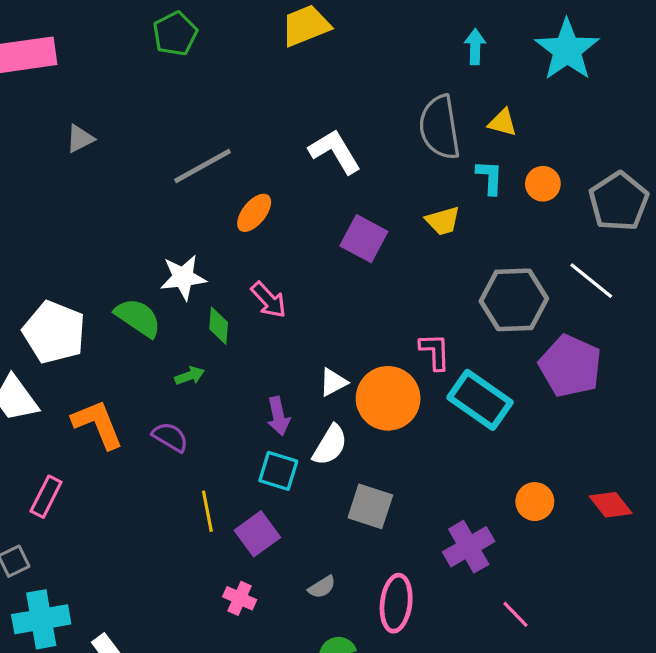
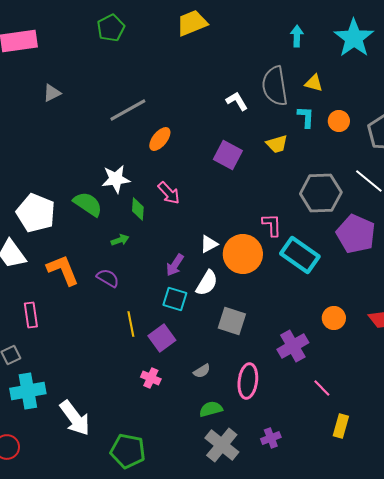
white L-shape: (335, 151) -> (237, 101), moved, size x0.7
purple arrow: (278, 416) -> (175, 265), turned 45
pink rectangle: (46, 497) -> (31, 315), turned -35

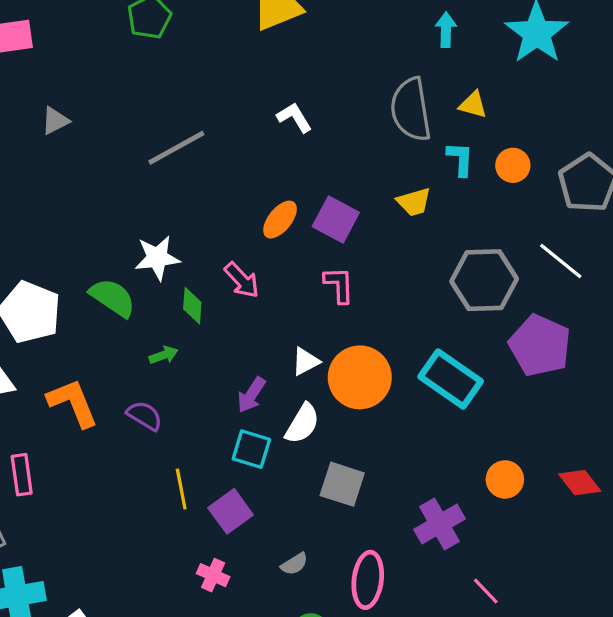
white L-shape: (237, 101) -> (294, 117), moved
orange ellipse: (160, 139) -> (280, 220), moved
pink L-shape: (272, 225) -> (339, 285), moved

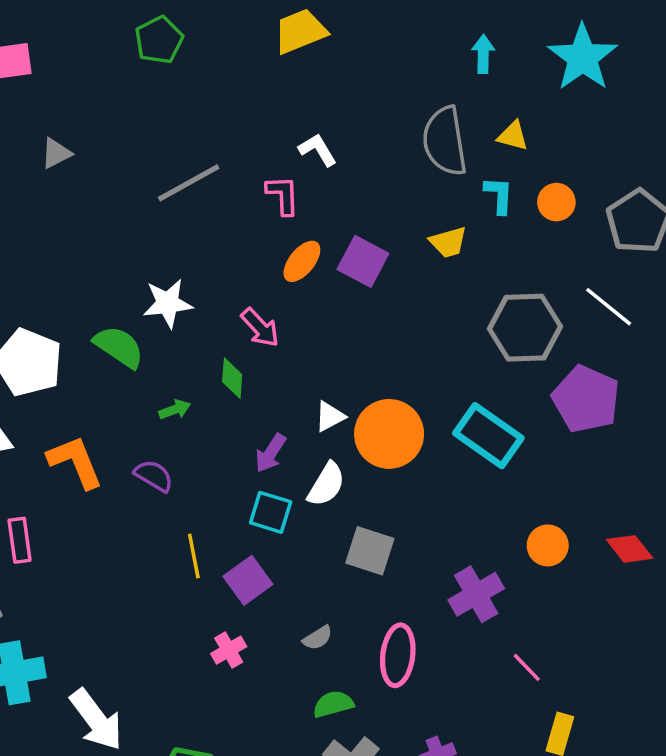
pink L-shape: (339, 285) -> (283, 195), moved
green diamond: (192, 306) -> (232, 378), moved
pink cross: (213, 575) -> (229, 650), turned 36

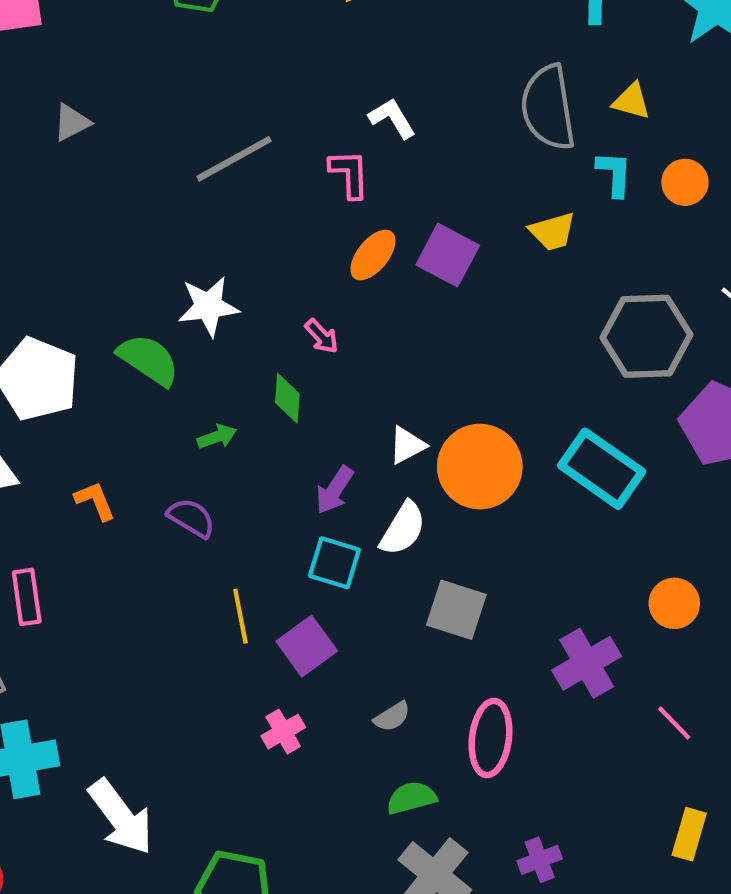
pink arrow: (260, 328) -> (322, 336), size x0.7
orange L-shape: (75, 462) -> (95, 501), size x0.6
pink line: (527, 667) -> (674, 723), moved

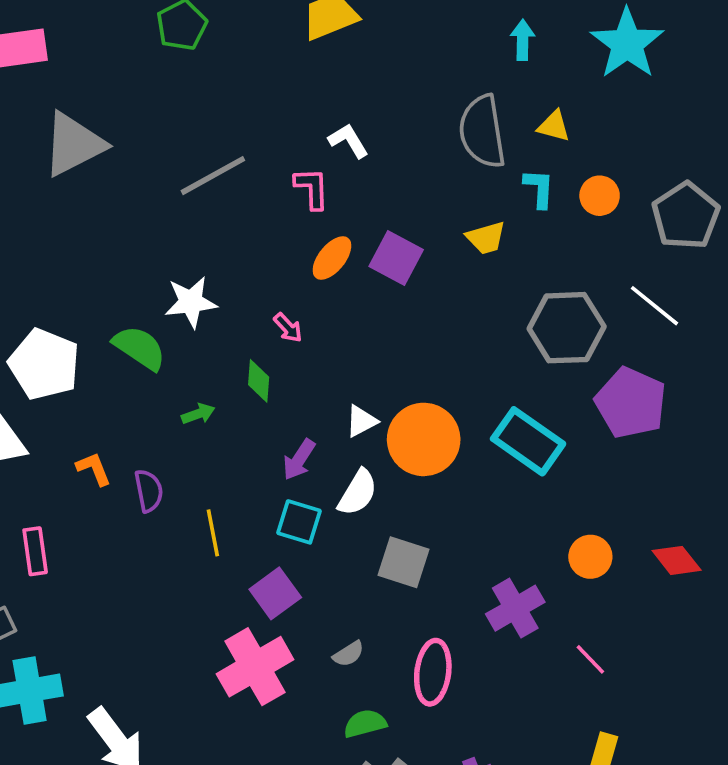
gray triangle: (72, 123) -> (74, 144), size x2.0
purple semicircle: (191, 518) -> (149, 491), moved, turned 48
yellow line: (240, 616) -> (213, 533), moved
pink cross: (283, 732) -> (255, 667), size x2.0

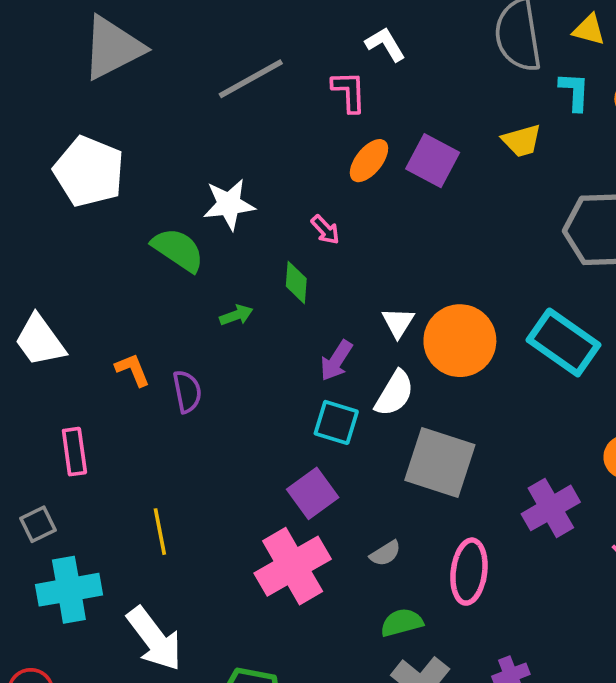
white pentagon: (44, 364) -> (89, 172), moved
white triangle: (361, 421) -> (398, 322), turned -30
yellow line: (213, 533) -> (160, 532), moved
gray square: (403, 562) -> (440, 462), size x1.4

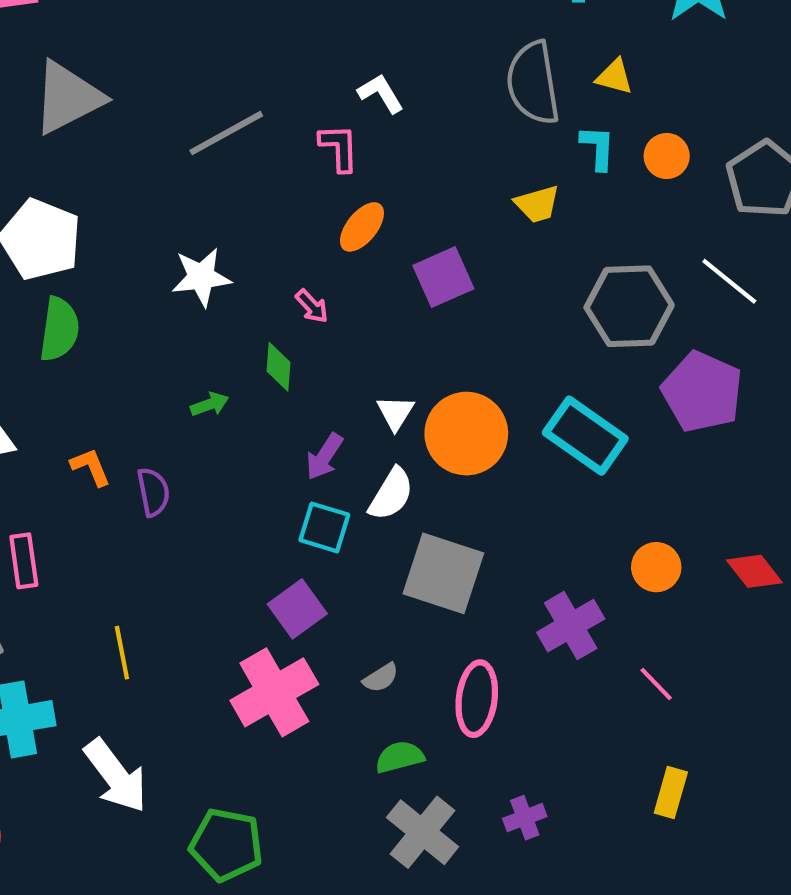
purple square: (433, 161) -> (443, 277), moved, turned 38
green semicircle: (178, 250) -> (59, 329), moved, turned 64

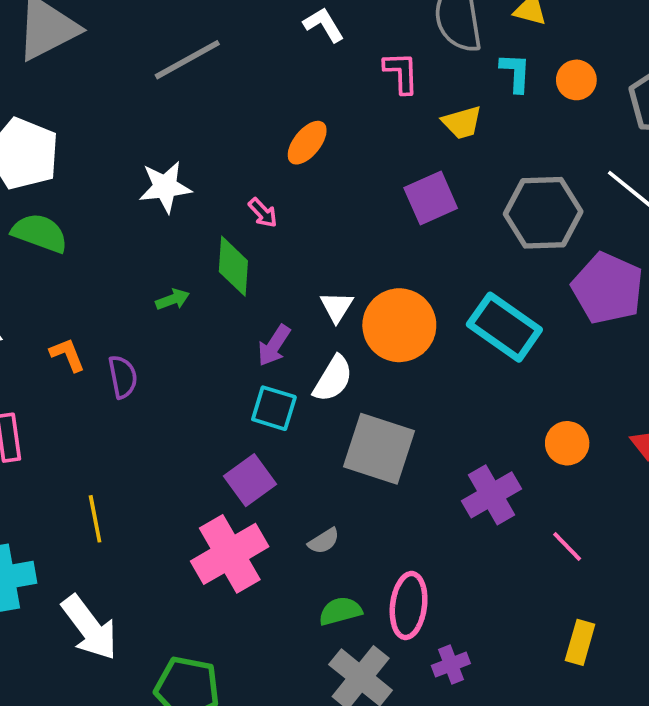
pink L-shape: (339, 148) -> (401, 73), moved
purple square: (443, 277) -> (431, 198), moved
green semicircle: (59, 329) -> (40, 233), turned -78
green diamond: (278, 367) -> (233, 266), size x1.4
pink ellipse: (477, 699) -> (409, 605), moved

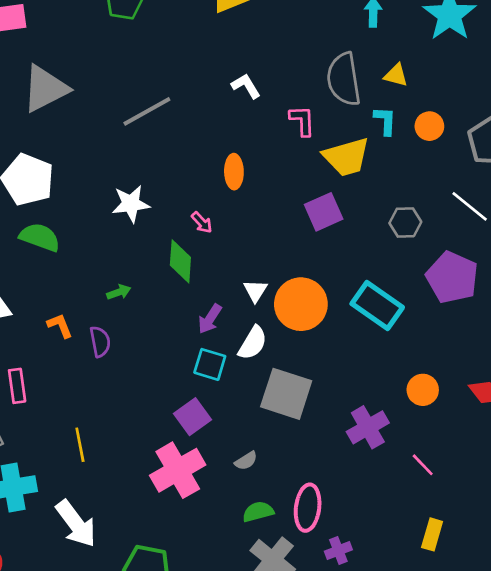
yellow trapezoid: (462, 122) -> (346, 157), size x1.6
orange ellipse: (307, 143) -> (234, 172), turned -40
gray hexagon: (543, 213) -> (405, 222), size x0.6
green arrow: (173, 299) -> (119, 292), moved

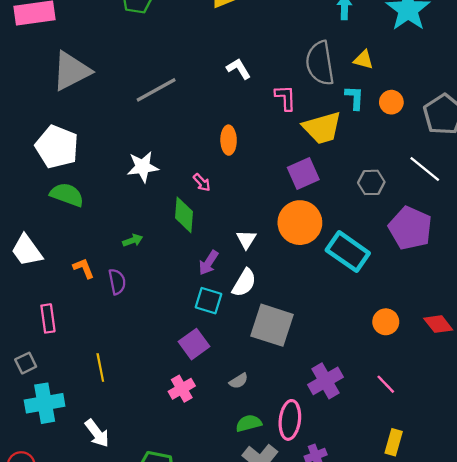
orange circle: (301, 304) -> (300, 223), moved
purple cross: (368, 427) -> (326, 381), moved
pink cross: (178, 470) -> (182, 389), size x0.6
white arrow: (76, 524) -> (97, 433), size x0.7

